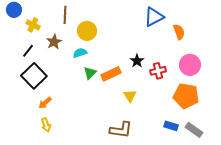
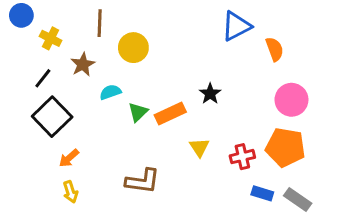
cyan semicircle: (80, 53) -> (110, 92), moved
red cross: (158, 71) -> (242, 157), moved
brown L-shape: (121, 130) -> (143, 181), moved

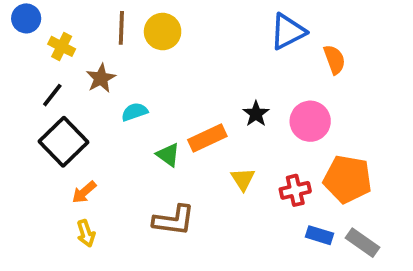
yellow circle: (133, 48) -> (163, 32), moved
pink circle: (291, 100) -> (310, 121), moved
green triangle: (138, 112) -> (168, 155), moved, turned -40

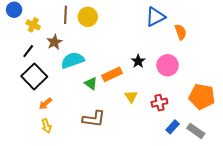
cyan semicircle: (135, 112) -> (73, 60), size x1.6
orange pentagon: (348, 179) -> (202, 97), moved
blue rectangle: (320, 235) -> (173, 127), turned -64

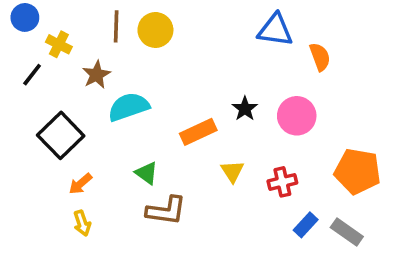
blue triangle: (155, 17) -> (275, 30), turned 35
black line: (28, 51) -> (32, 75), moved
green triangle: (91, 83) -> (147, 173), moved

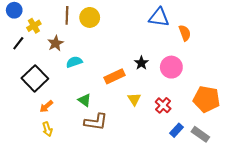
yellow cross: (59, 44) -> (34, 26), turned 32
cyan semicircle: (129, 107) -> (74, 62), size x0.7
red cross: (282, 182) -> (163, 105), turned -35

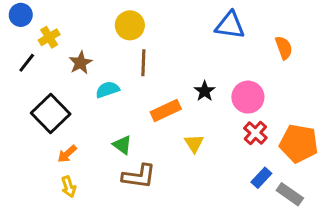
brown line: (67, 15) -> (143, 63), moved
orange semicircle: (185, 33) -> (284, 48), moved
red cross: (163, 105) -> (255, 133), moved
blue rectangle: (177, 130) -> (261, 178), moved

